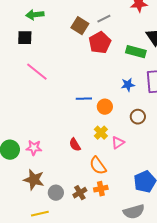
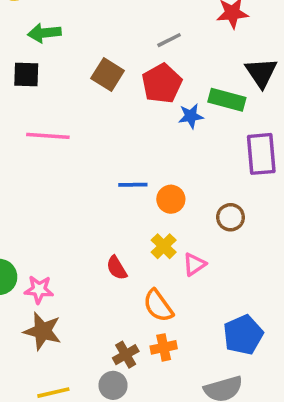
brown square: (80, 26) -> (108, 74), moved
pink line: (37, 72) -> (48, 136), turned -35
blue star: (128, 85) -> (191, 116), moved
pink star: (34, 148) -> (39, 290), moved
gray circle: (56, 193) -> (113, 385), moved

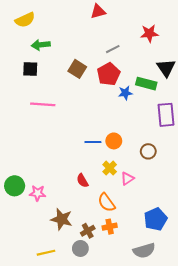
blue line: (133, 185) -> (93, 142), moved
brown star: (43, 331) -> (62, 219), moved

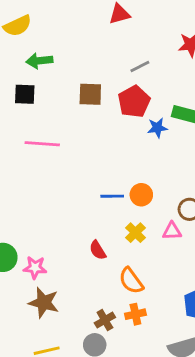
brown square: (77, 69) -> (90, 94), turned -30
pink triangle: (127, 179) -> (172, 231), moved, turned 32
brown star: (62, 219) -> (44, 303), moved

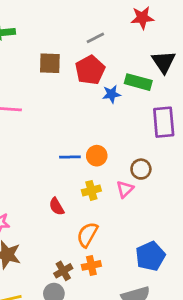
pink triangle: (172, 231) -> (125, 189), turned -42
yellow cross: (135, 233) -> (91, 190), turned 30
orange semicircle: (131, 281) -> (87, 235), turned 65

